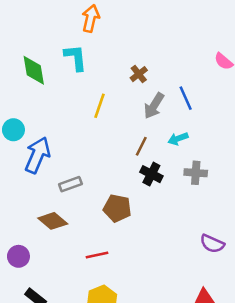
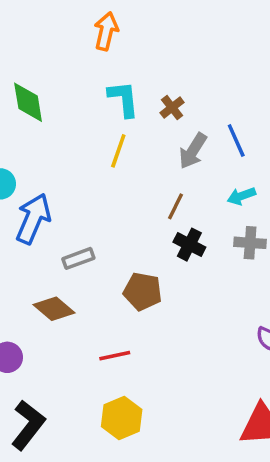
cyan L-shape: (75, 58) -> (123, 99), moved
cyan arrow: (178, 139) -> (241, 196), moved

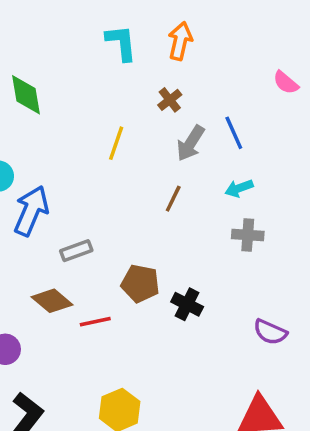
orange arrow: (106, 31) -> (180, 41), moved
cyan L-shape: (123, 99) -> (121, 43), moved
black cross: (189, 245) -> (187, 304), moved
red line: (115, 356) -> (95, 322), moved

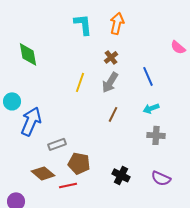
gray arrow: (191, 143) -> (110, 82), moved
brown pentagon: (140, 283) -> (79, 163), moved
purple semicircle: (270, 332) -> (161, 178), moved

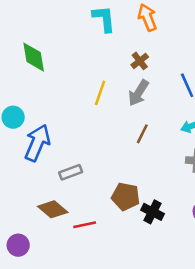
orange arrow: (117, 23) -> (147, 17), turned -35
brown pentagon: (79, 163) -> (126, 197), moved

